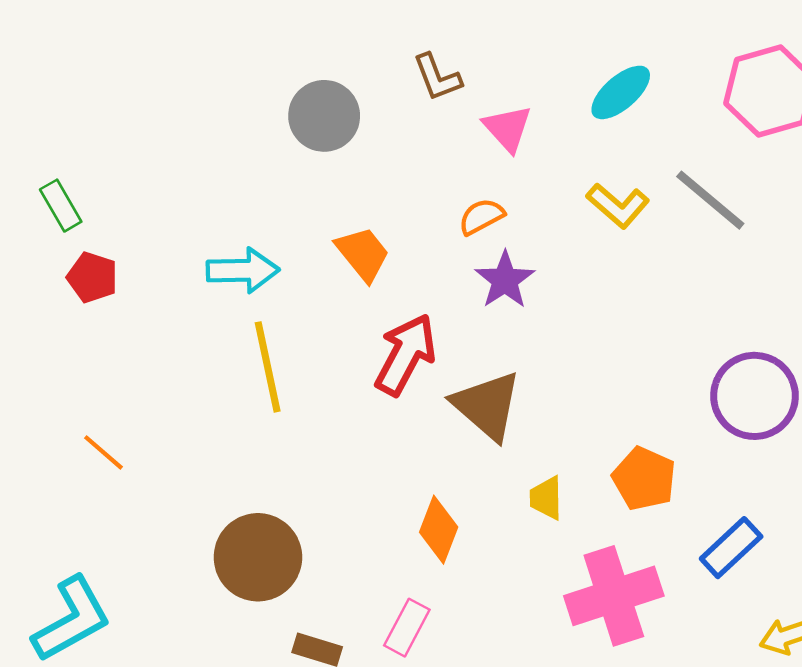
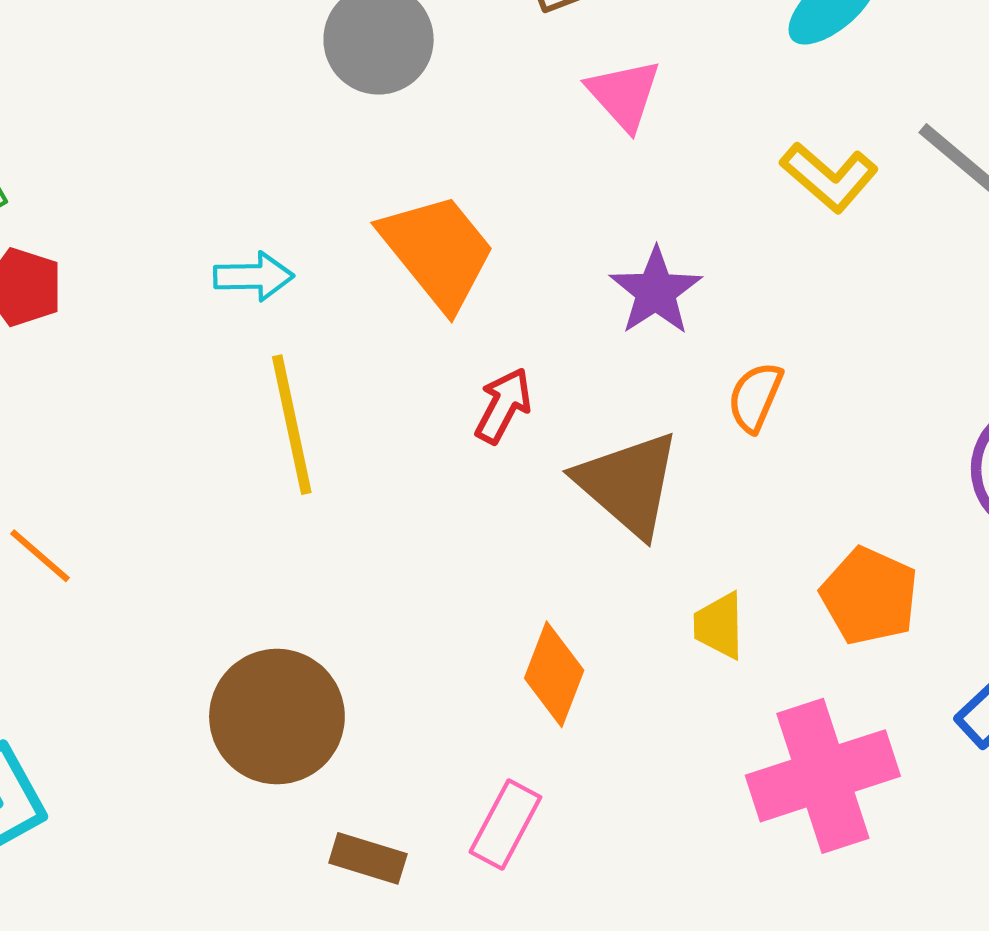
pink triangle: (508, 128) -> (624, 95), moved
orange semicircle: (481, 217) -> (755, 397), moved, turned -39
orange trapezoid: (363, 254) -> (438, 251), size x1.4
cyan arrow: (243, 270) -> (254, 276), size x0.7
red arrow: (406, 355) -> (503, 406), size x0.6

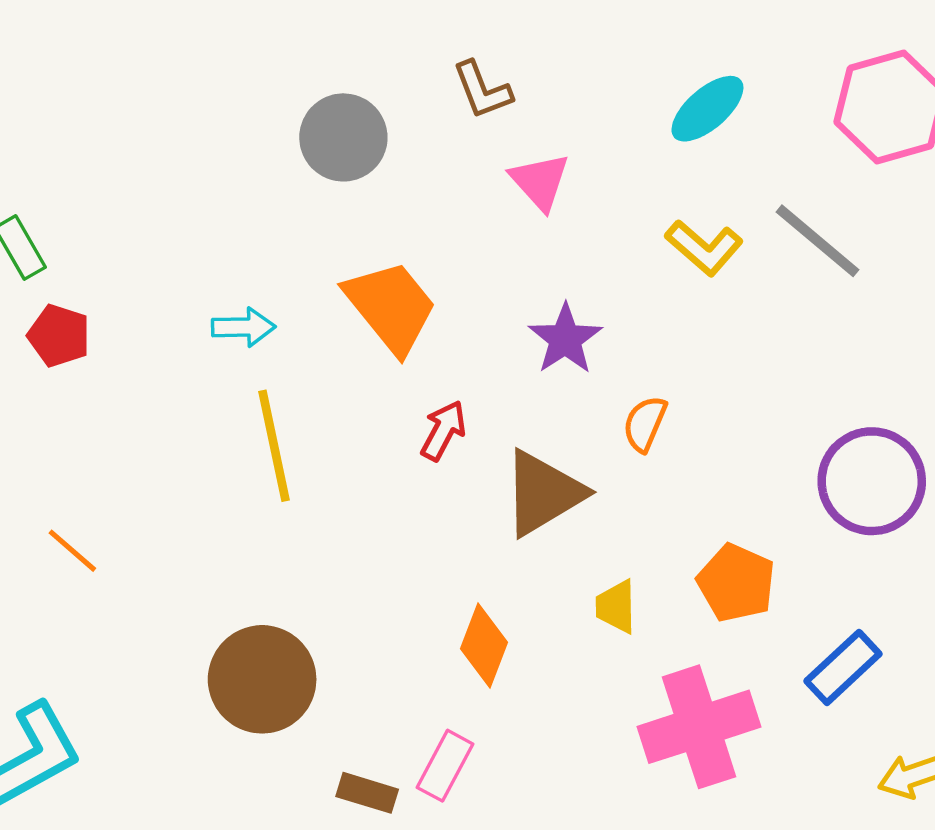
brown triangle: (628, 484) -> (543, 493), turned 48
brown rectangle: (368, 858) -> (367, 793), moved

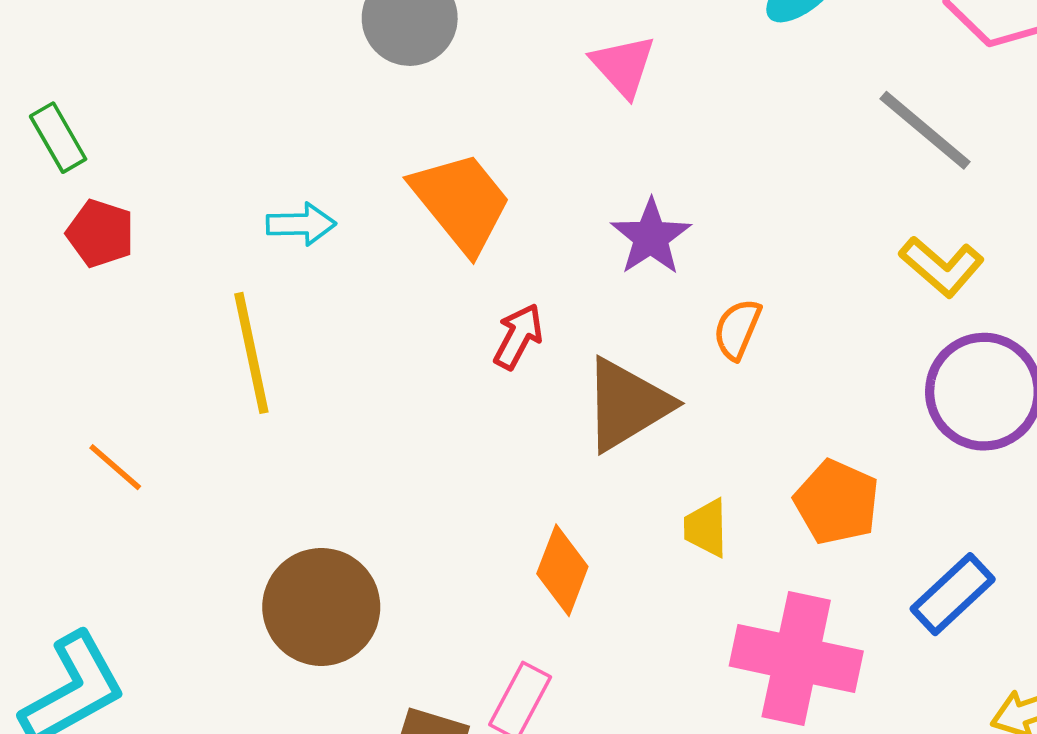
yellow L-shape: (704, 248) -> (942, 266), moved
yellow line: (274, 446) -> (251, 353), moved
pink cross: (699, 727) -> (796, 659), turned 30

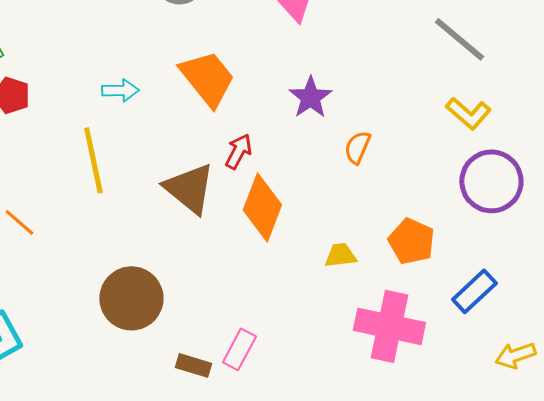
brown triangle: (627, 405) -> (189, 188), moved, turned -50
yellow trapezoid: (706, 528) -> (340, 255), turned 84
orange diamond: (562, 570) -> (262, 207), moved, size x1.4

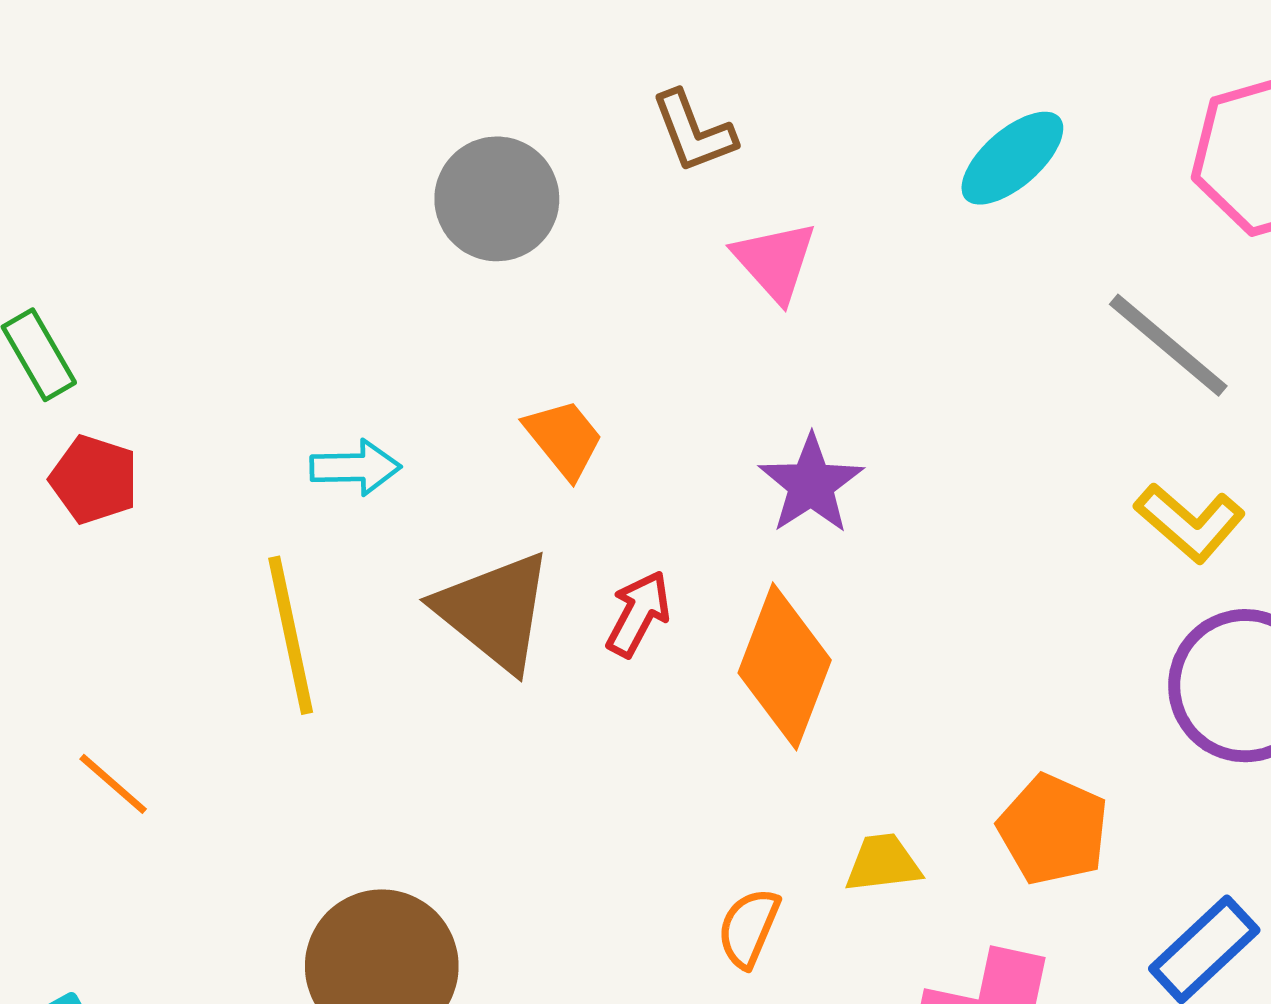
orange trapezoid: (207, 78) -> (564, 439), size x0.6
orange semicircle: (357, 147) -> (749, 928), moved
brown triangle: (189, 188) -> (494, 611), moved
orange diamond: (262, 207) -> (785, 666), moved

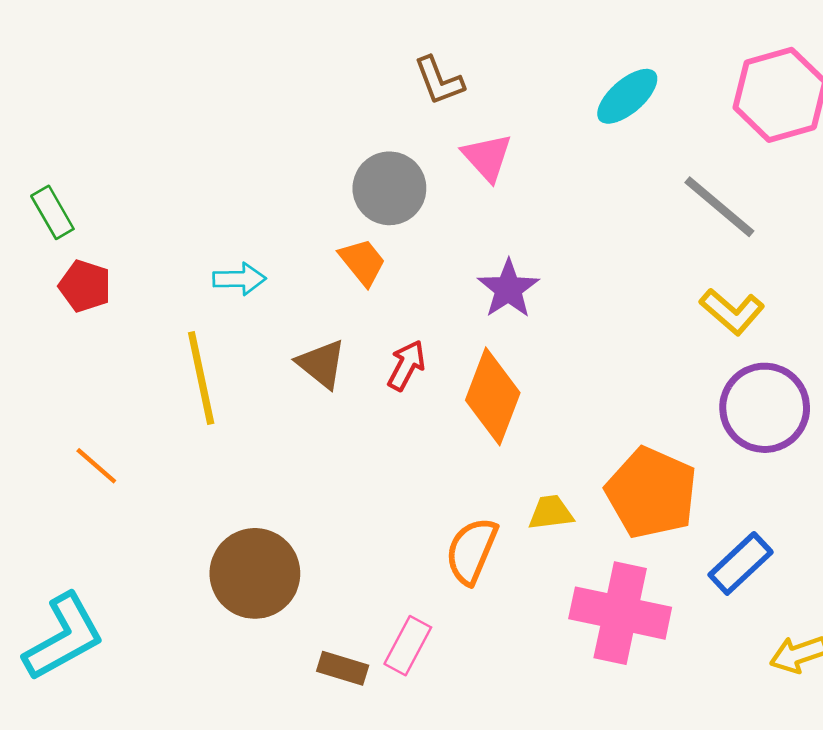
gray circle: (497, 199) -> (389, 188), moved
brown triangle: (494, 611) -> (321, 364), size x0.7
orange pentagon: (1053, 830) -> (651, 493), size x1.4
orange semicircle: (749, 928) -> (472, 551), size x1.4

